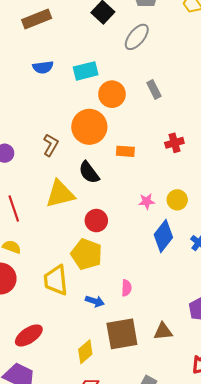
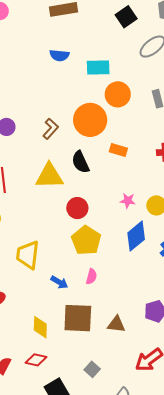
yellow pentagon: (86, 254) -> (86, 240), moved
yellow diamond: (85, 352) -> (40, 327), turned -60

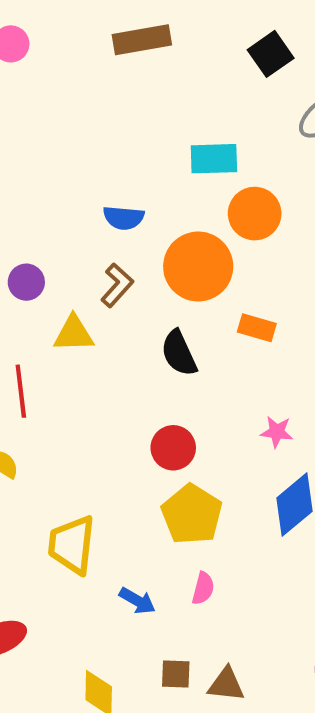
blue semicircle: (59, 55) -> (124, 218), moved
yellow triangle: (49, 176) -> (74, 334), moved, size x0.7
brown square: (78, 318) -> (176, 674), size x0.5
brown triangle: (116, 324) -> (226, 684), moved

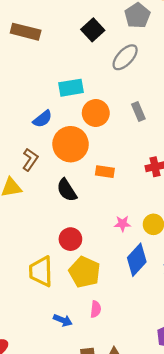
brown rectangle: (142, 40) -> (26, 32), turned 32
blue semicircle: (124, 218) -> (43, 119), moved, turned -36
yellow trapezoid: (72, 545) -> (41, 271), moved

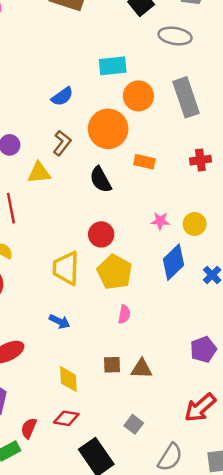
gray ellipse: (125, 57) -> (175, 36), turned 52
gray rectangle: (138, 112) -> (186, 97), size x1.8
blue semicircle: (43, 119) -> (62, 97), moved
blue arrow: (63, 320) -> (60, 321), moved

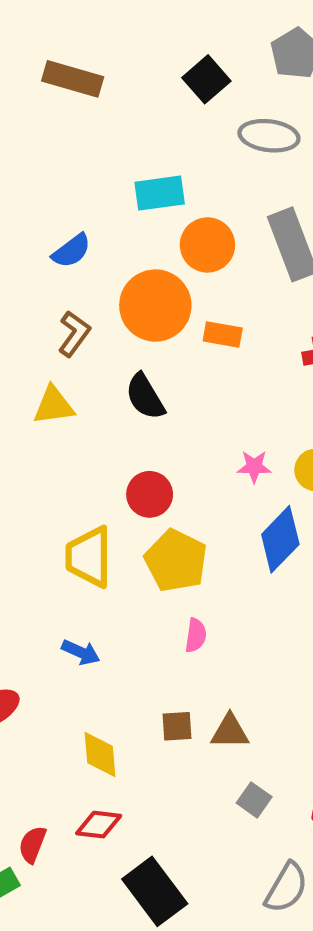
orange rectangle: (144, 162) -> (223, 334), moved
yellow triangle: (39, 173) -> (54, 405), moved
gray square: (134, 424) -> (254, 800), moved

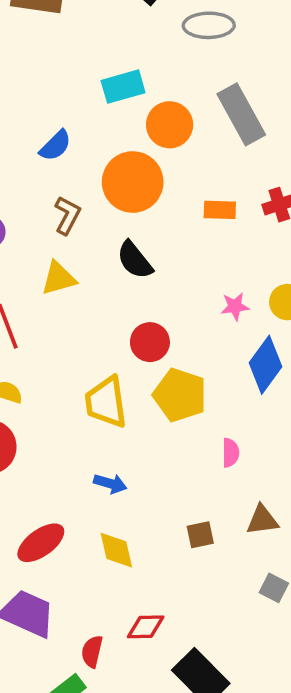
orange rectangle: (223, 334) -> (220, 210), moved
pink semicircle: (196, 635) -> (231, 453), moved
brown triangle: (230, 732) -> (262, 520), moved
yellow diamond: (100, 755) -> (116, 550), moved

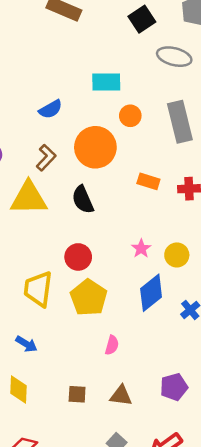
orange circle: (170, 125) -> (130, 116), size x0.7
yellow triangle: (58, 278) -> (29, 198), size x1.5
pink star: (235, 306) -> (141, 249), turned 30

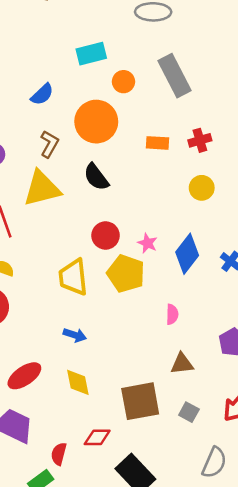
pink star: (141, 249) -> (148, 243), moved
yellow circle: (177, 255) -> (202, 188), moved
pink semicircle: (112, 345) -> (172, 314), moved
brown square: (77, 394) -> (140, 401), moved, size x2.0

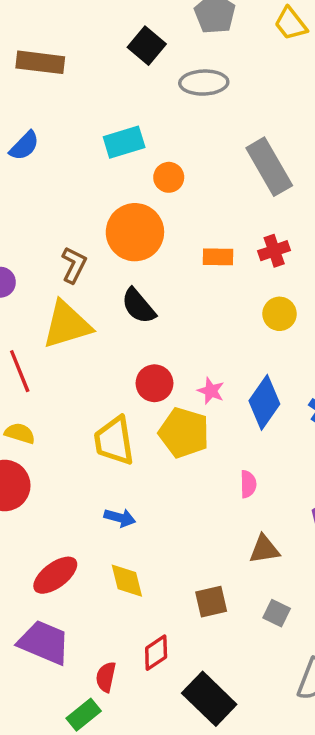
gray rectangle: (175, 76) -> (269, 167), moved
blue semicircle: (42, 94) -> (24, 146), moved
brown square: (140, 401) -> (211, 602), size x0.6
red diamond: (97, 437) -> (156, 653), turned -32

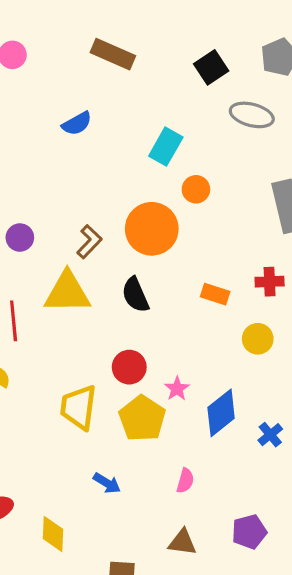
cyan rectangle: (124, 142) -> (166, 147), turned -60
orange rectangle: (218, 257) -> (215, 294), moved
blue arrow: (120, 518) -> (107, 483), moved

